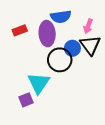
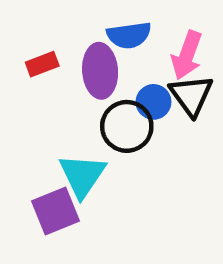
pink arrow: (88, 26) -> (187, 55), size x1.5
purple square: (26, 100) -> (56, 211), size x1.5

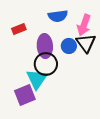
purple ellipse: (100, 71) -> (45, 46), moved
black circle: (127, 126) -> (46, 64), moved

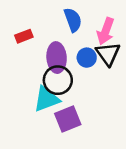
blue semicircle: (58, 16) -> (73, 20), turned -102
cyan triangle: (37, 79) -> (46, 99), turned 35
purple square: (25, 95) -> (68, 119), moved

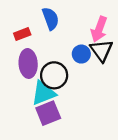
blue semicircle: (73, 20) -> (51, 19), moved
purple ellipse: (57, 58) -> (28, 63), moved
purple square: (68, 119) -> (48, 113), moved

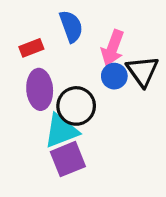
pink arrow: (99, 29) -> (113, 48), moved

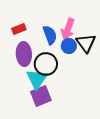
blue semicircle: (71, 26) -> (50, 35), moved
cyan triangle: (61, 131) -> (37, 79), turned -35

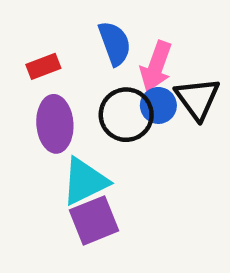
blue semicircle: (50, 35) -> (115, 43), moved
black circle: (46, 64) -> (126, 115), moved
cyan triangle: (37, 79) -> (85, 181), turned 30

